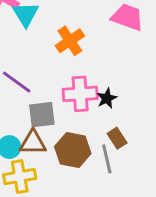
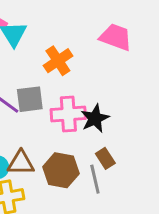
black star: (107, 98) -> (95, 118), size x1.4
gray square: (42, 115) -> (30, 99), moved

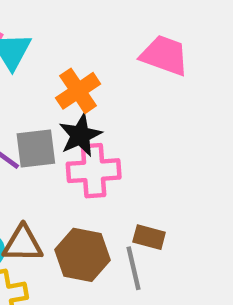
black star: (95, 118) -> (80, 135), moved
brown rectangle: (105, 158) -> (149, 237), turned -42

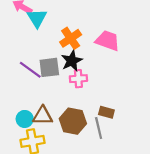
pink trapezoid: (165, 55) -> (108, 41), moved
pink cross: (94, 171) -> (78, 79), size x0.7

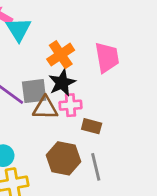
pink trapezoid: (108, 41) -> (107, 57), turned 60
brown rectangle: (106, 112) -> (92, 126), moved
brown triangle: (43, 116) -> (45, 108), moved

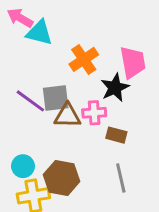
cyan triangle: (19, 29) -> (39, 33), turned -44
black star: (62, 83) -> (115, 88), moved
brown hexagon: (63, 158) -> (62, 178), moved

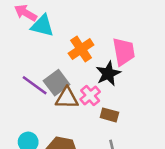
gray square: (56, 98) -> (57, 83), turned -30
pink cross: (94, 113) -> (90, 96), turned -36

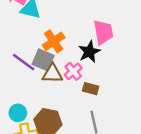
orange cross: (81, 49) -> (54, 41), moved
gray square: (57, 83) -> (43, 60), turned -30

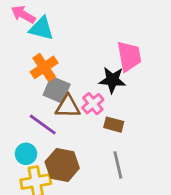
orange cross: (54, 41) -> (44, 67), moved
black star: (89, 52) -> (112, 80), turned 30
purple line: (24, 62) -> (43, 125), moved

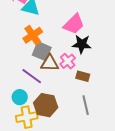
pink trapezoid: (129, 56) -> (74, 24), moved, turned 55

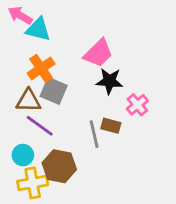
pink cross: (68, 61) -> (137, 105), moved
brown triangle: (50, 63) -> (28, 101), moved
gray line: (86, 105) -> (94, 134), moved

